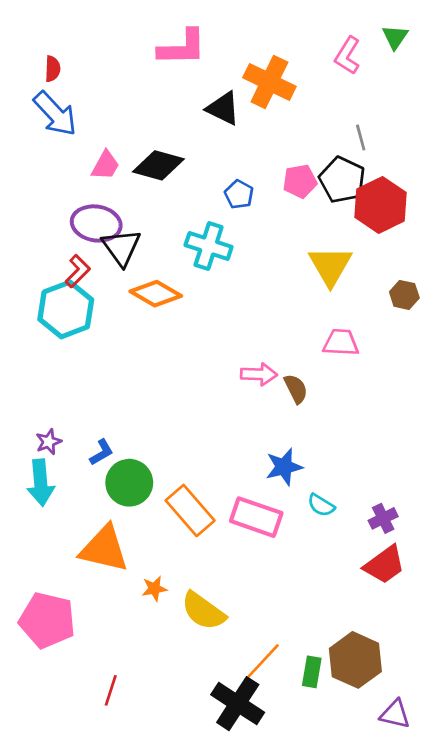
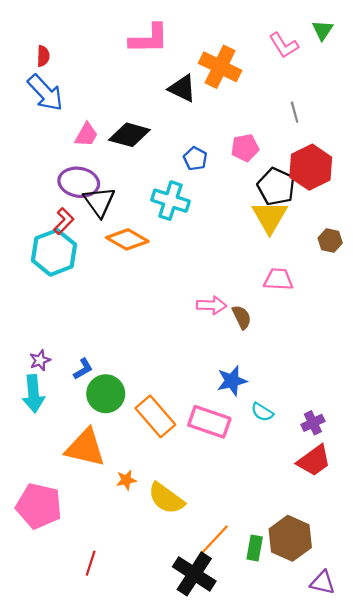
pink L-shape: (347, 56) -> (284, 45), turned -64
black pentagon: (342, 180) -> (276, 187), moved

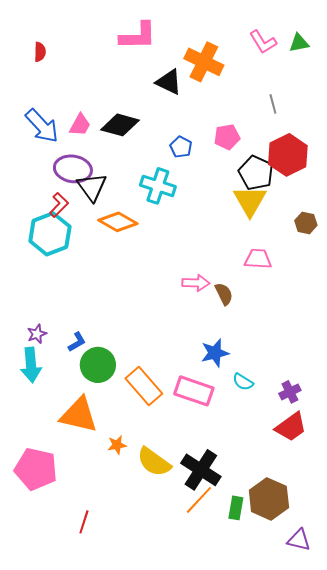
green triangle: (323, 30) -> (299, 43), moved, turned 45
blue arrow: (45, 93) -> (42, 126), moved
black cross: (194, 574) -> (201, 470), moved

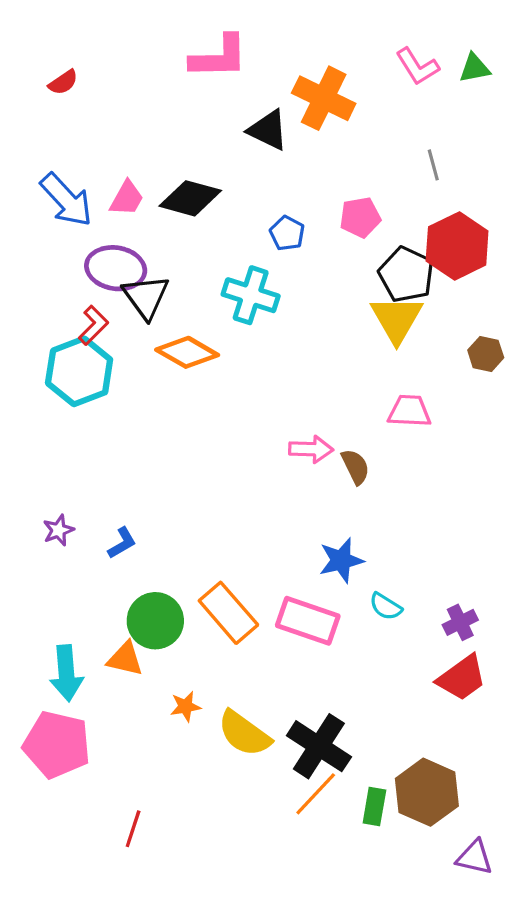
red semicircle: (40, 52) -> (63, 82), turned 54
cyan arrow: (31, 365) -> (66, 673), moved
green circle: (98, 365) -> (155, 621), moved
orange triangle: (79, 415) -> (125, 659), size x0.6

